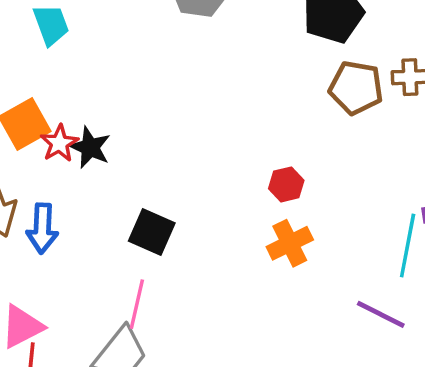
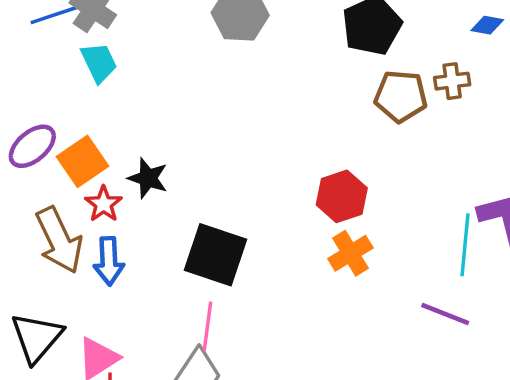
red star: (59, 143) -> (104, 204), moved
red hexagon: (286, 184) -> (342, 196), size x1.5
black square: (152, 232) -> (216, 255), size x1.4

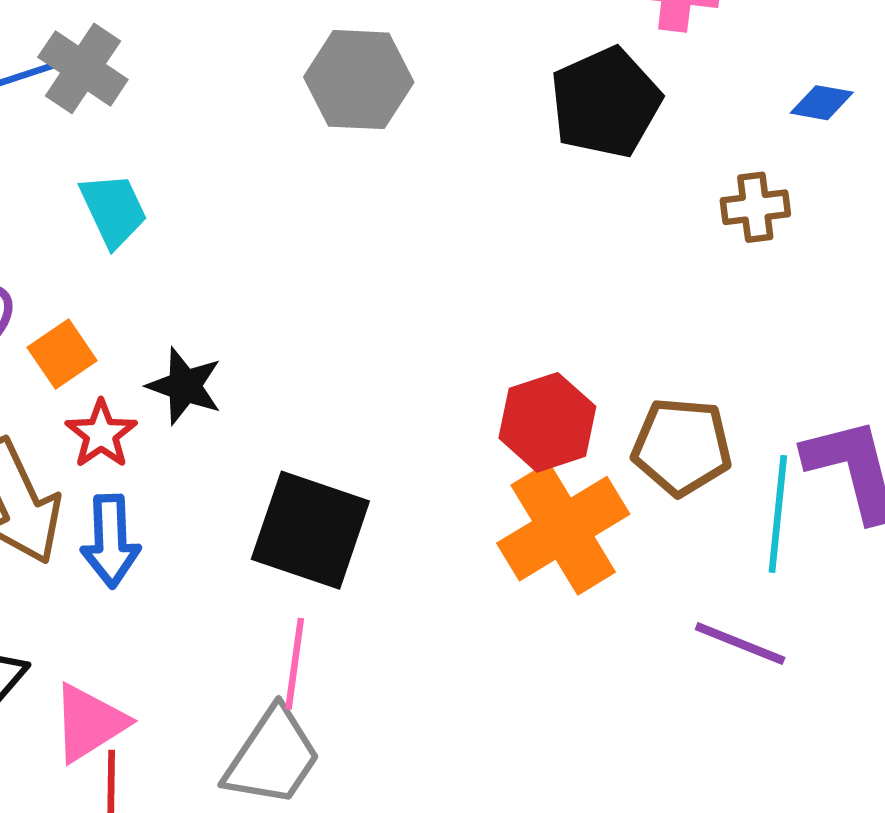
cyan trapezoid: (99, 62) -> (113, 210), moved
brown pentagon: (401, 96) -> (682, 447), moved
orange square: (82, 161) -> (62, 354), size x0.7
orange cross: (350, 253) -> (563, 529), size x1.5

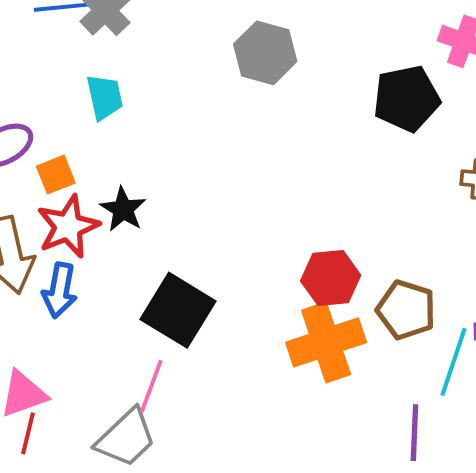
red star: (101, 434) -> (68, 227), size x1.5
purple line: (740, 643) -> (414, 433), turned 58

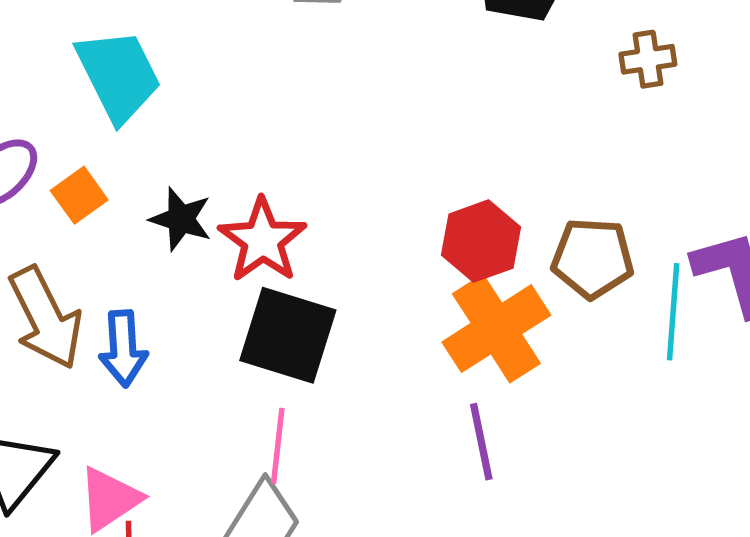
cyan trapezoid: (105, 97) -> (118, 75), size x1.5
red star: (68, 227) -> (262, 240), moved
purple line: (414, 433) -> (481, 442), moved

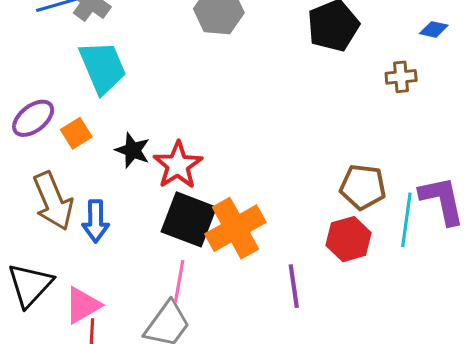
red hexagon: (481, 241) -> (349, 239), moved
orange cross: (496, 329) -> (235, 228), moved

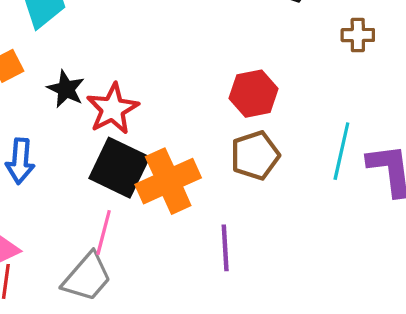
brown pentagon: (363, 187) -> (255, 155), moved, turned -30
cyan line: (406, 220) -> (341, 151), moved
red hexagon: (349, 239) -> (254, 94), moved

